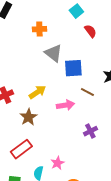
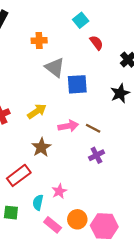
brown line: (87, 92) -> (93, 128), moved
brown star: (28, 117) -> (41, 147), moved

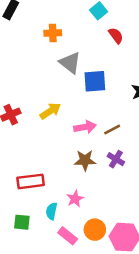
brown line: (93, 128) -> (112, 129), turned -56
brown star: (41, 147) -> (85, 160), moved, turned 30
purple cross: (96, 155) -> (116, 159), turned -32
red rectangle: (19, 175) -> (31, 181), turned 30

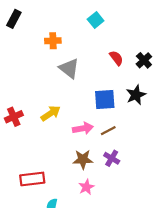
red semicircle: (116, 36) -> (116, 58), moved
blue square: (95, 81) -> (105, 99), moved
pink star: (75, 199) -> (86, 187), moved

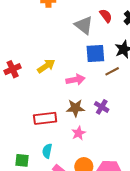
gray triangle: (69, 68) -> (84, 25), moved
brown line: (108, 131) -> (112, 71), moved
red rectangle: (32, 179) -> (45, 118), moved

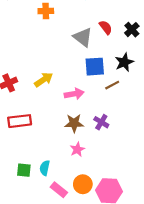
red rectangle: (45, 118) -> (20, 121), moved
green square: (22, 160) -> (24, 170), moved

